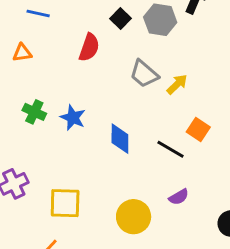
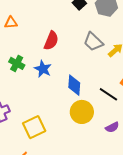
red semicircle: (89, 47) -> (51, 41), moved
yellow square: (65, 203) -> (34, 127), turned -30
yellow circle: (134, 217) -> (82, 112), moved

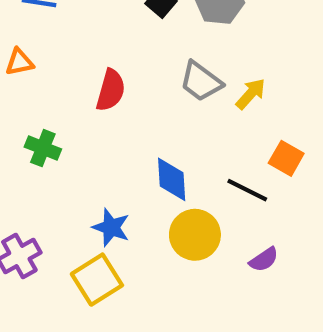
blue star: (43, 69) -> (111, 227), moved

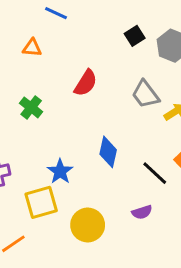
yellow circle: (195, 235) -> (88, 225), moved
purple semicircle: (264, 260) -> (142, 212), moved

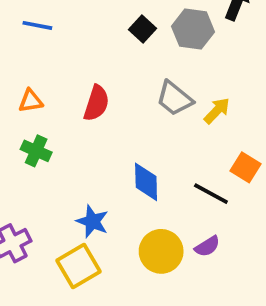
orange triangle: (32, 48) -> (31, 101), moved
yellow circle: (88, 225) -> (161, 251), moved

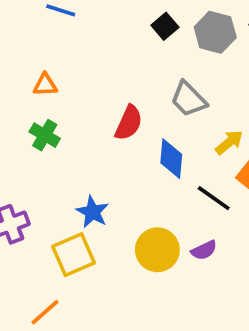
red semicircle: (96, 103) -> (129, 123), moved
yellow arrow: (217, 111) -> (229, 142), moved
blue diamond: (146, 182) -> (171, 159), moved

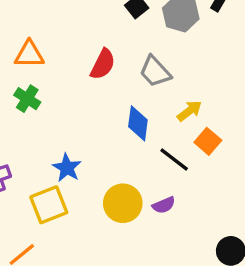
orange triangle: (45, 85) -> (29, 54), size x1.4
red semicircle: (129, 123) -> (103, 64), moved

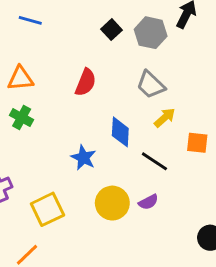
gray trapezoid: (155, 72) -> (151, 85), moved
orange square: (208, 141) -> (197, 143), moved, turned -30
blue star: (67, 168) -> (83, 158), moved

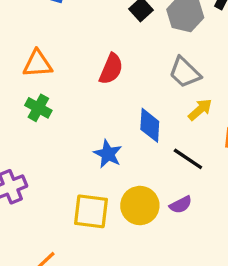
yellow square: (47, 209) -> (91, 211), moved, turned 32

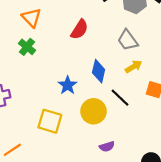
orange triangle: (38, 64) -> (31, 18), turned 40
purple semicircle: (181, 205) -> (107, 147), moved
yellow circle: (140, 206) -> (93, 111), moved

